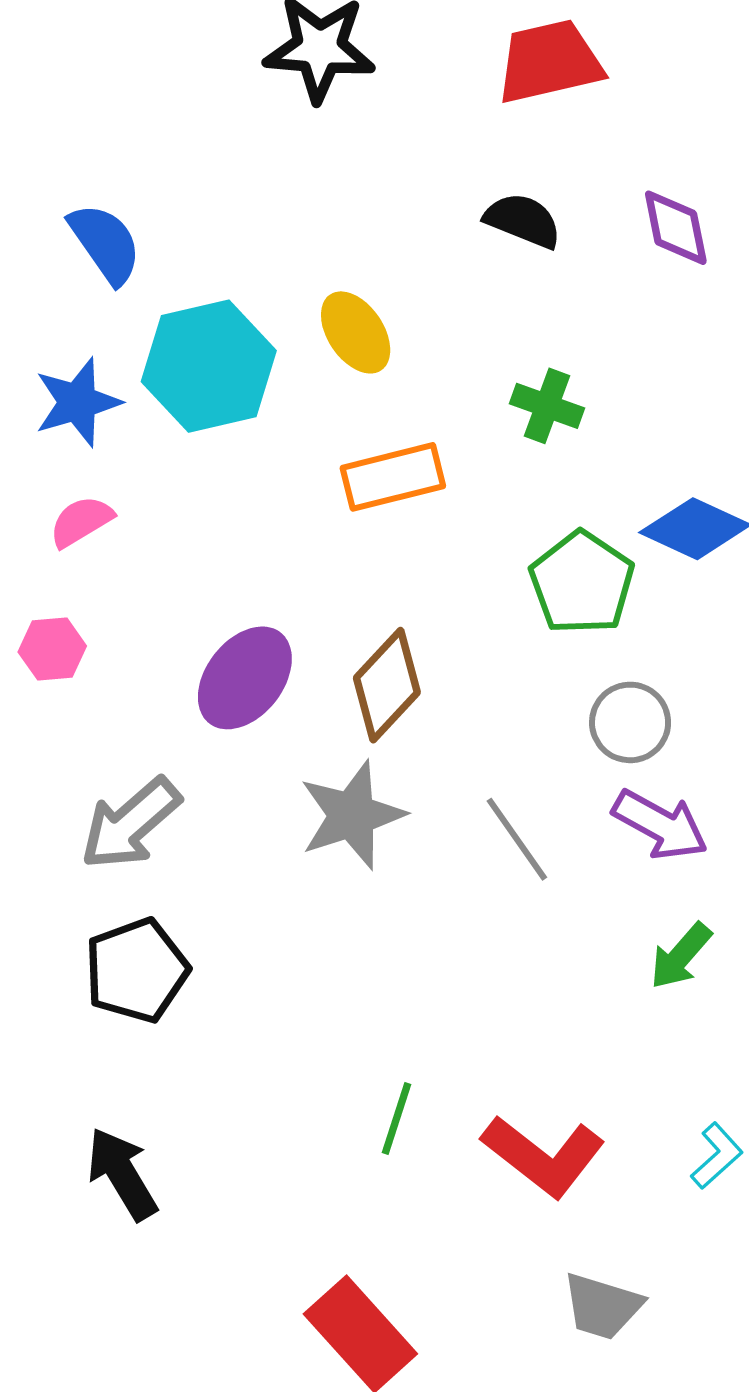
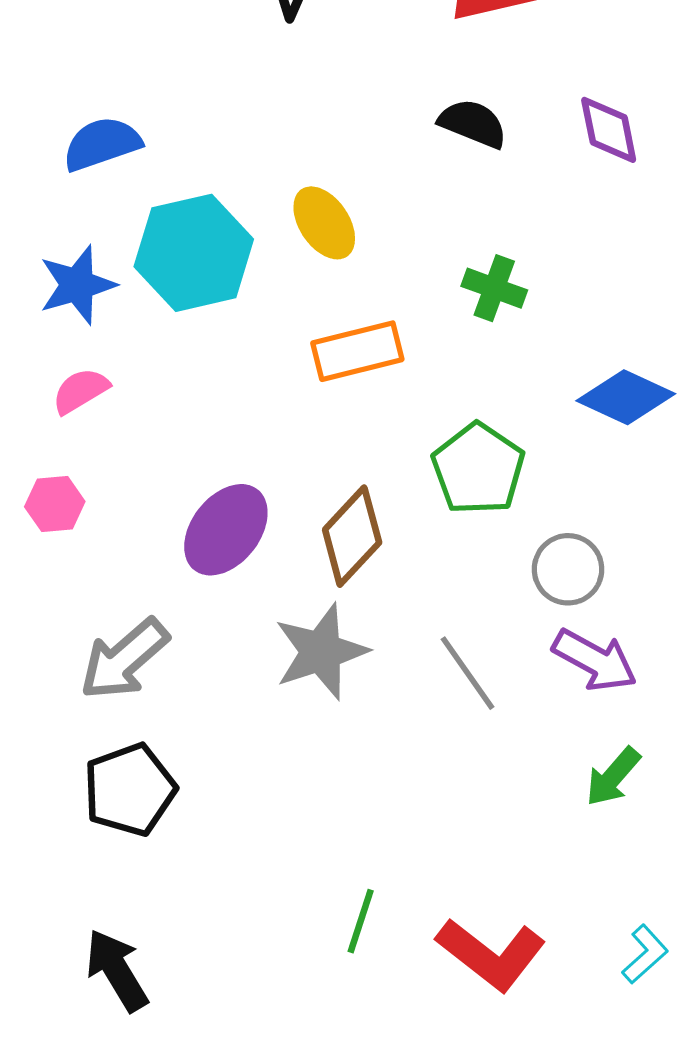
blue semicircle: (105, 243) -> (102, 144), turned -74
green pentagon: (582, 583) -> (478, 469), moved

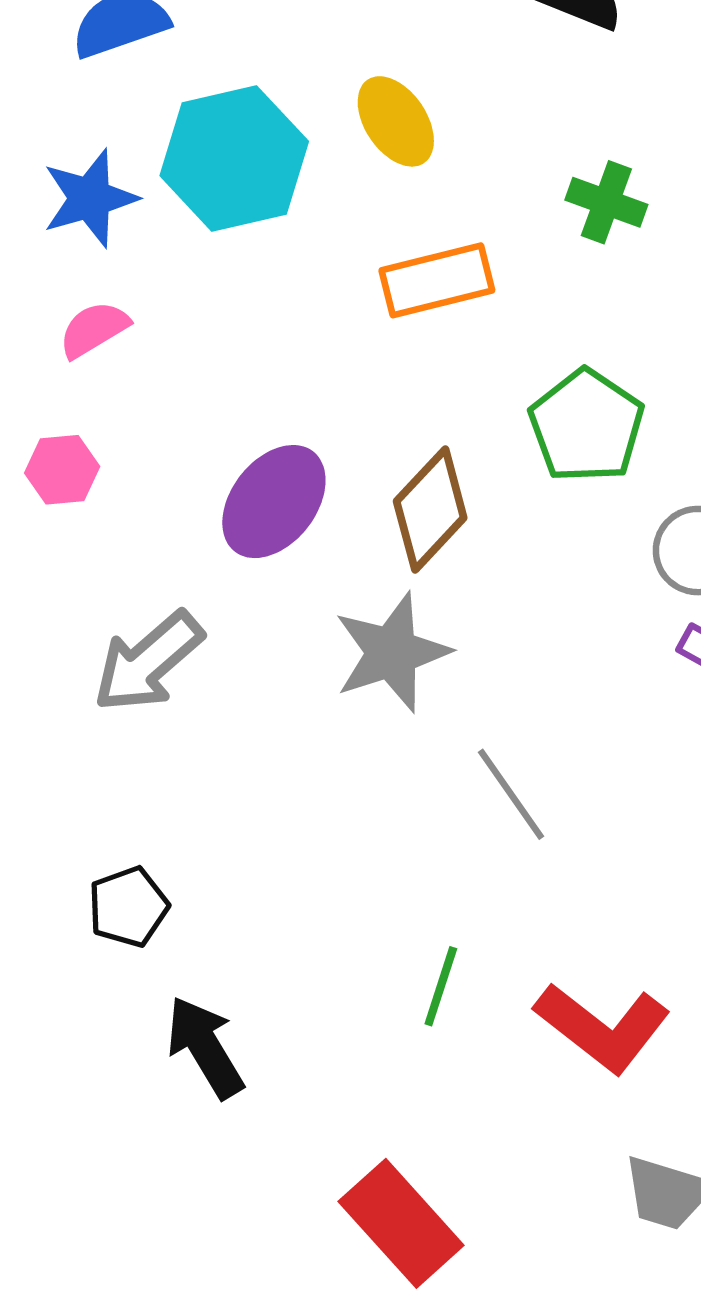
gray line: (468, 673) -> (511, 794), moved
black pentagon: (130, 790) -> (128, 907), moved, size x0.7
black arrow: (117, 970) -> (205, 1047), moved

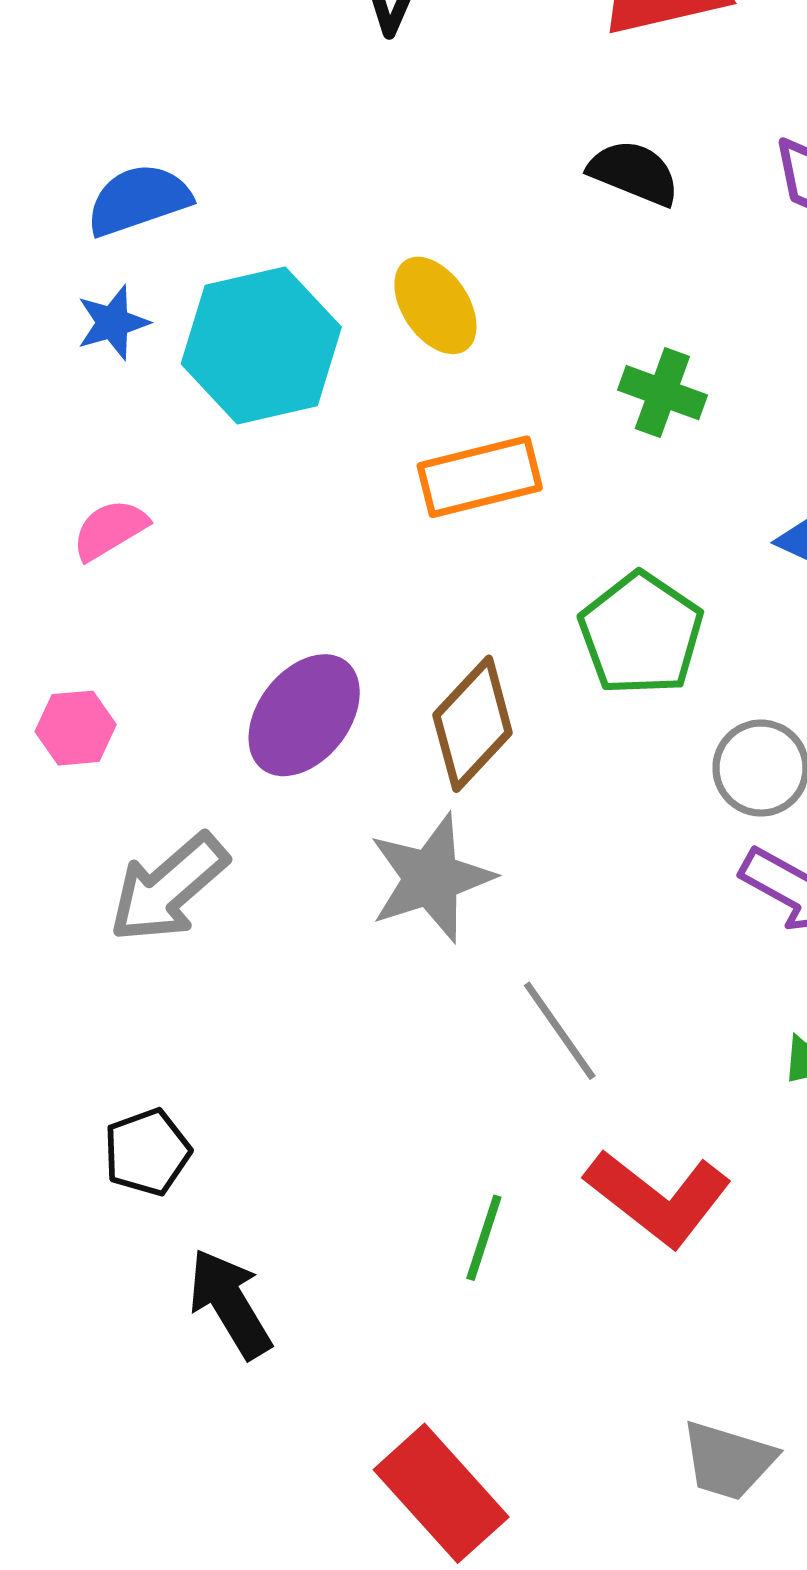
blue star: (90, 198) -> (113, 323), moved, size x0.7
pink hexagon: (62, 470) -> (76, 728), moved
red L-shape: (602, 1027) -> (658, 1198), moved

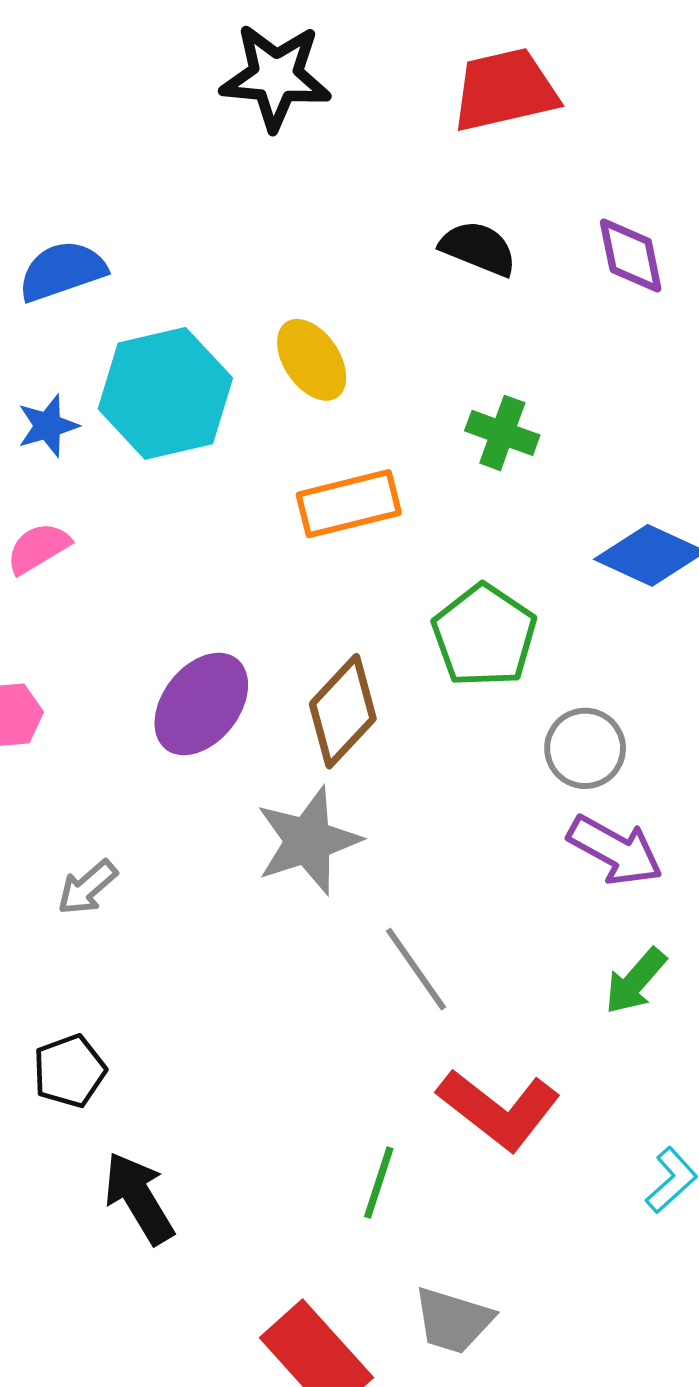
blue star: (113, 323) -> (48, 426), moved
gray arrow: (168, 888) -> (87, 887), moved, size x0.6
green line: (484, 1238) -> (379, 1183), moved
gray trapezoid: (728, 1460) -> (453, 1320), moved

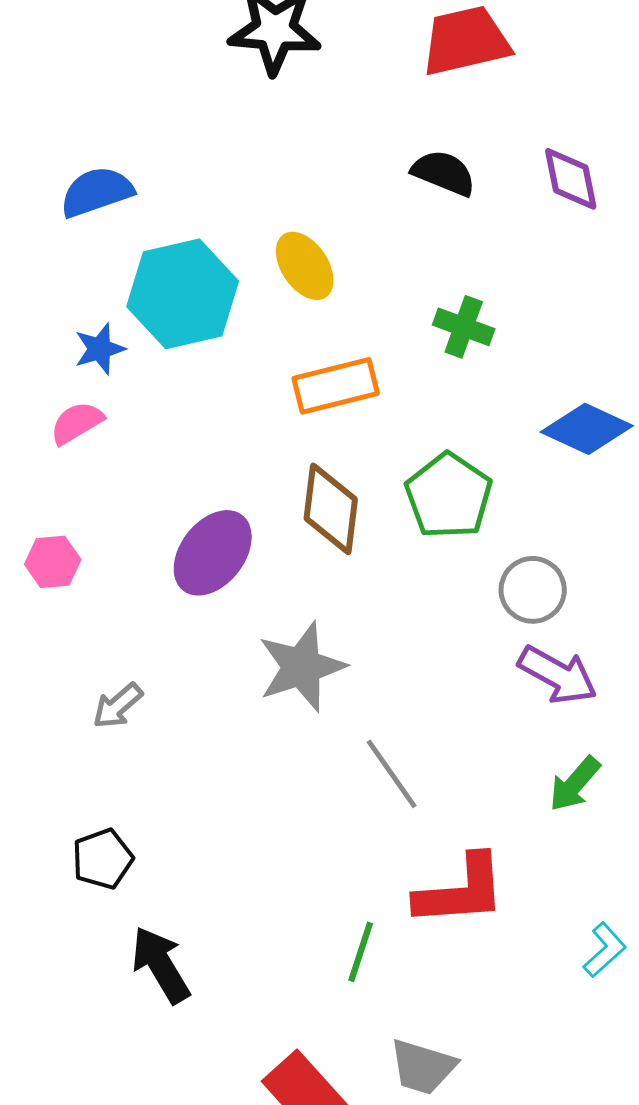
blue star: (48, 426) -> (100, 349), moved
brown diamond: (343, 711) -> (331, 509), moved, turned -36
red L-shape: (499, 1109) -> (461, 891), turned -42

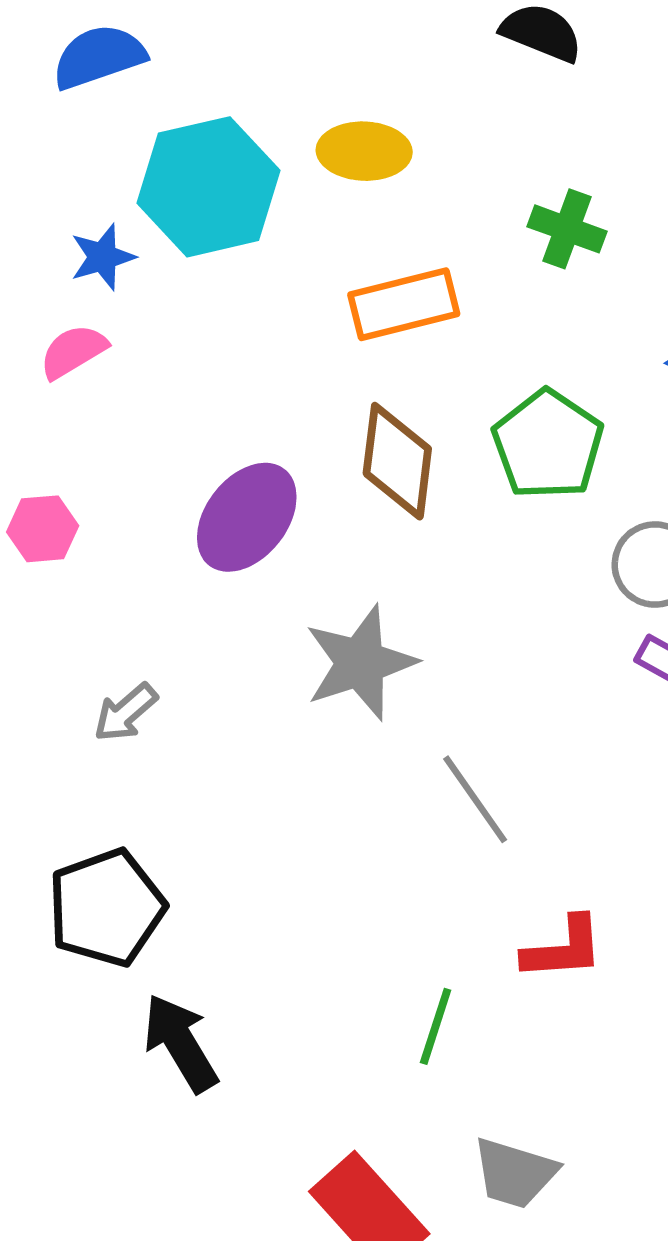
yellow ellipse: (305, 266) -> (364, 151), turned -54
black pentagon: (103, 859) -> (106, 908), size x1.5
red L-shape: (461, 891) -> (563, 949), size x0.7

